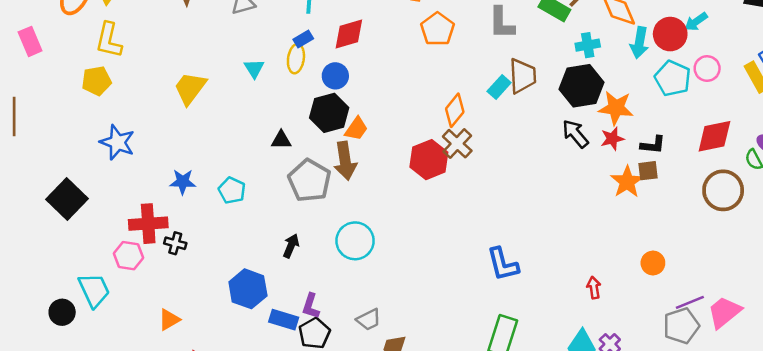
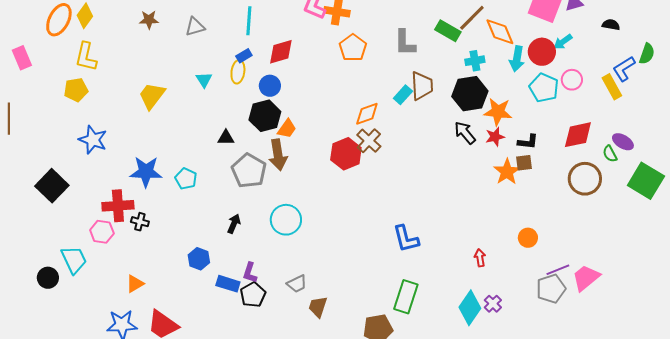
orange diamond: (455, 110) -> (367, 114), turned 32
blue star: (183, 182) -> (146, 172), size x1.5
blue hexagon: (248, 289) -> (199, 259), size x0.7

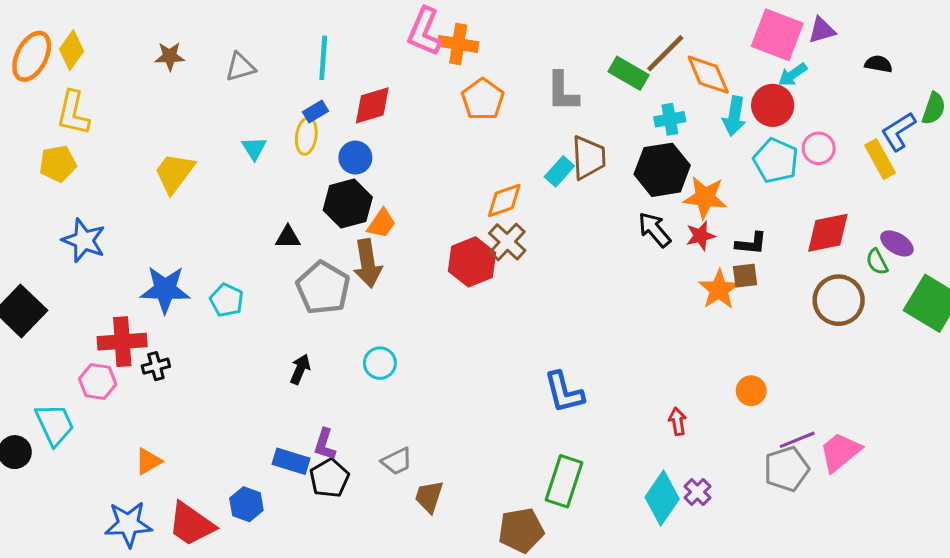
cyan arrow: (563, 42) -> (793, 75), moved
cyan circle: (286, 220) -> (380, 363), size x0.7
black cross: (140, 222) -> (156, 366), turned -30
blue hexagon: (199, 259) -> (246, 504), moved

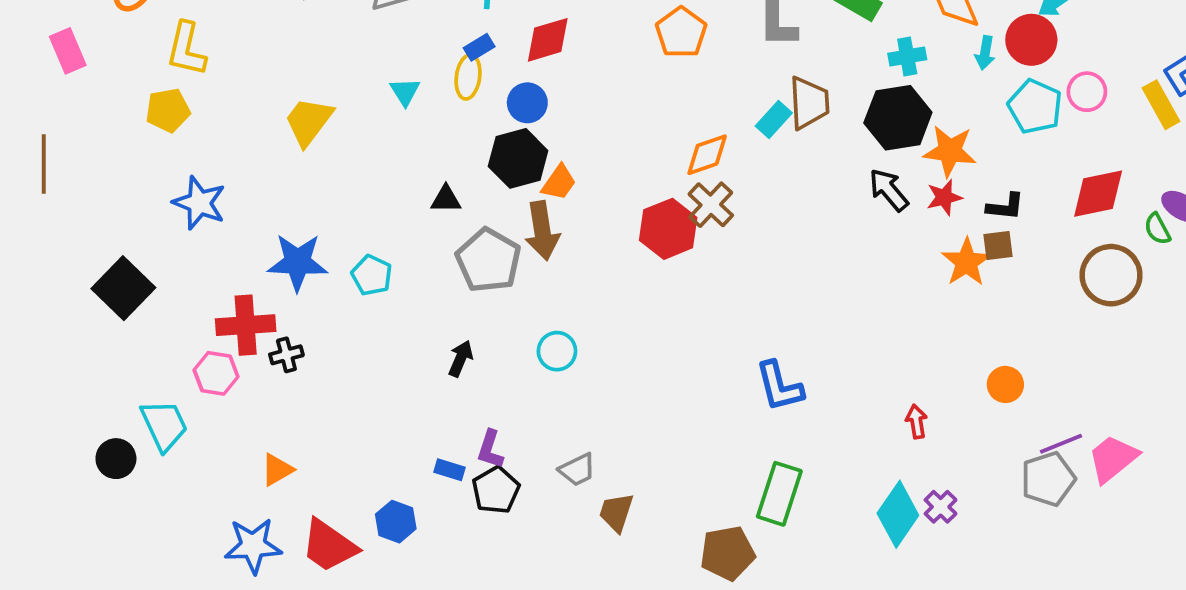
cyan arrow: (734, 116) -> (985, 53), size x0.7
blue rectangle: (291, 461) -> (450, 470), size x0.7

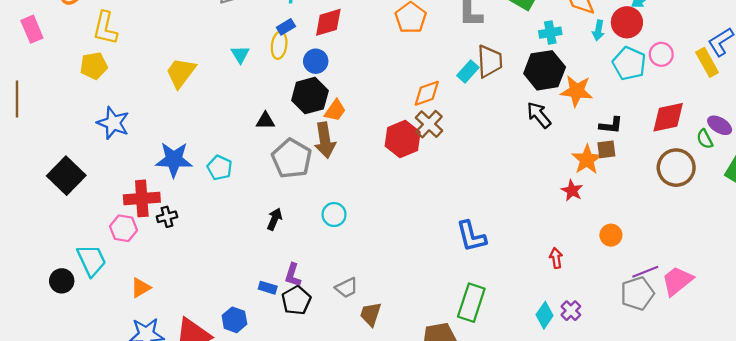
red star: (944, 197) -> (572, 190), moved, turned -30
orange triangle: (277, 470) -> (141, 288), moved
cyan diamond: (898, 514) -> (545, 315), size x0.7

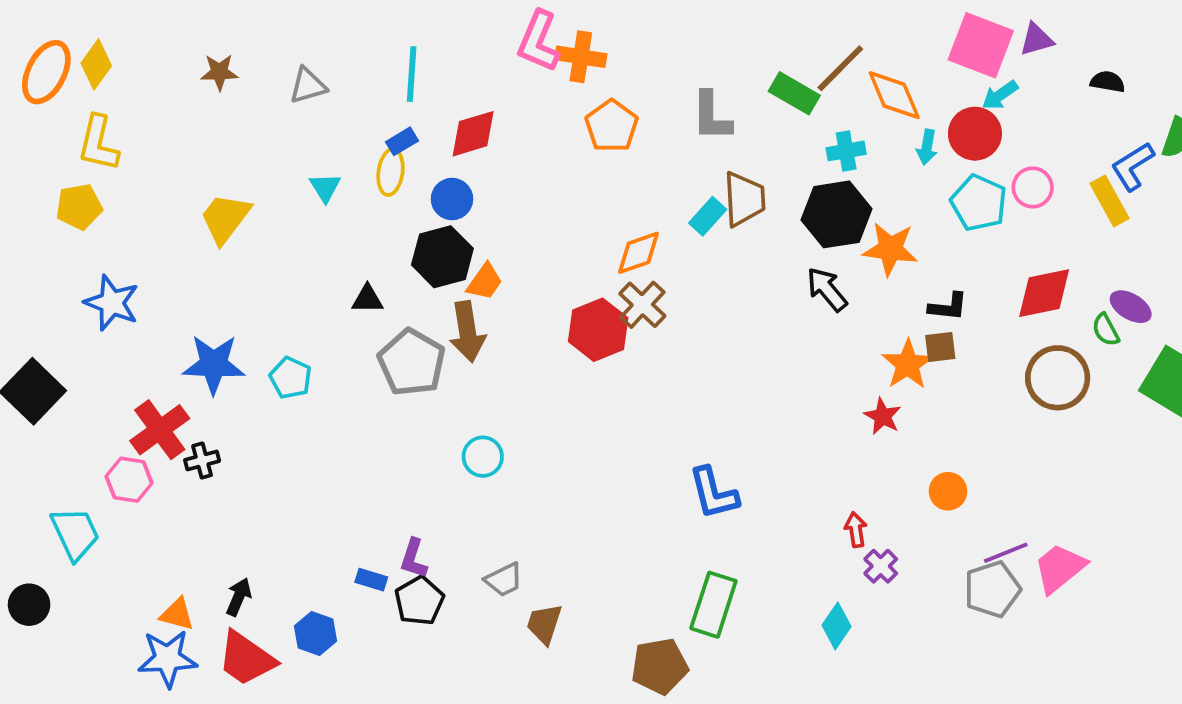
red cross: (142, 198) -> (160, 430), turned -32
black arrow: (275, 219) -> (239, 597), moved
black circle: (62, 281) -> (29, 605), moved
orange triangle: (141, 288) -> (177, 614), moved, turned 45
purple cross: (571, 311) -> (881, 566), moved

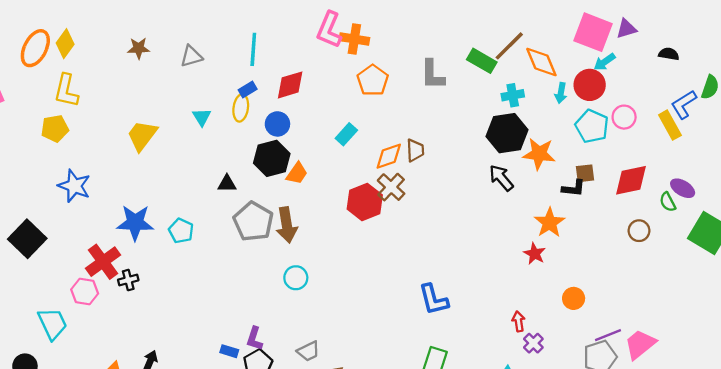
brown trapezoid: (744, 199) -> (415, 150), moved, size x0.7
cyan rectangle: (708, 216) -> (346, 134), moved
brown arrow: (467, 332) -> (287, 225), moved
brown square: (940, 347) -> (585, 173), moved
brown circle: (1058, 378) -> (639, 231), size x0.6

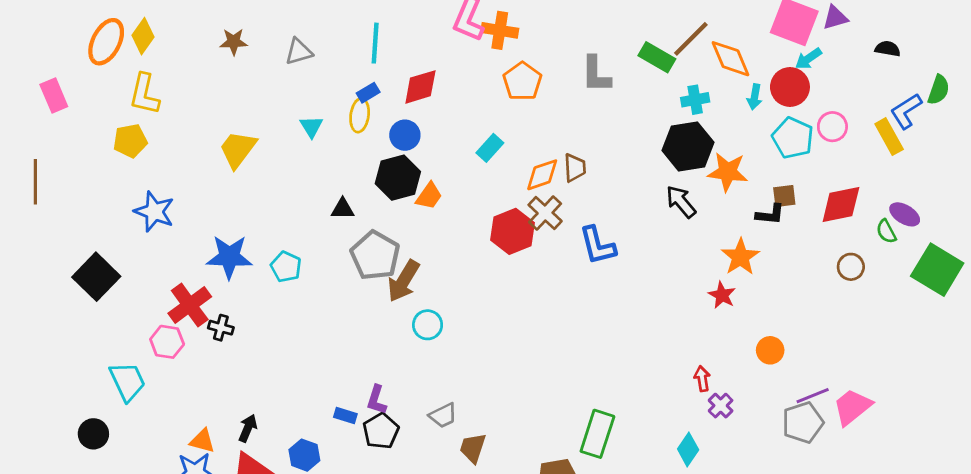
brown arrow: (287, 225) -> (403, 281), moved, turned 40
black cross: (128, 280) -> (221, 328), turned 30
blue L-shape: (434, 300) -> (597, 246), moved

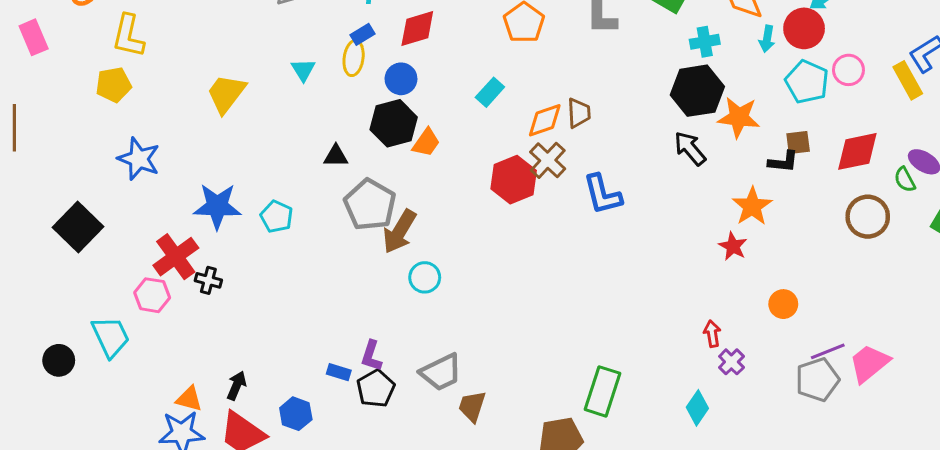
brown circle: (851, 267) -> (868, 217), size x1.5
gray trapezoid: (443, 415) -> (441, 372), size x1.4
black circle: (93, 434) -> (59, 360), moved

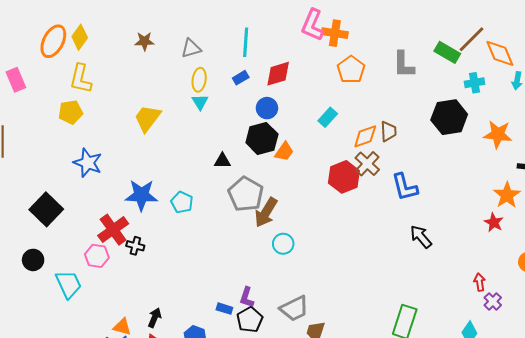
yellow ellipse: (354, 58) -> (199, 80), moved
black hexagon: (697, 91) -> (449, 117), moved
black arrow: (690, 148) -> (421, 237), moved
black circle: (59, 360) -> (33, 260), moved

